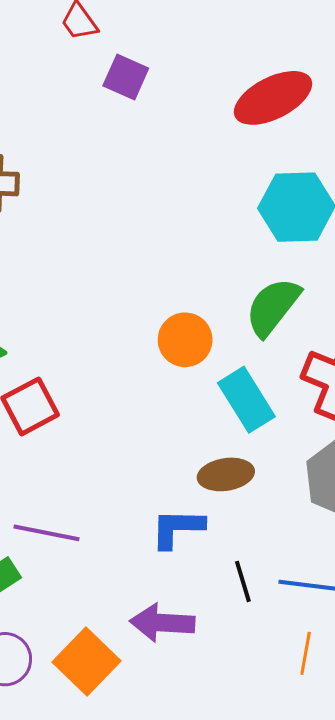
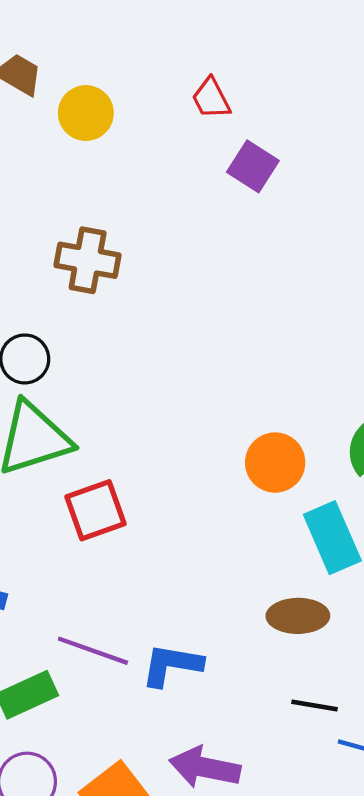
blue L-shape: (177, 528) -> (172, 665), moved
black line: (243, 581) -> (315, 706), moved, turned -72

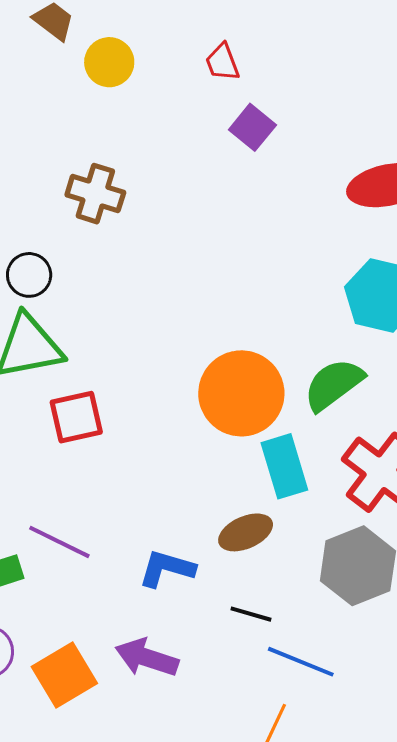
orange circle: (275, 463) -> (241, 393), size x1.6
brown ellipse: (298, 616) -> (246, 532), turned -30
blue L-shape: (172, 665) -> (167, 569), moved

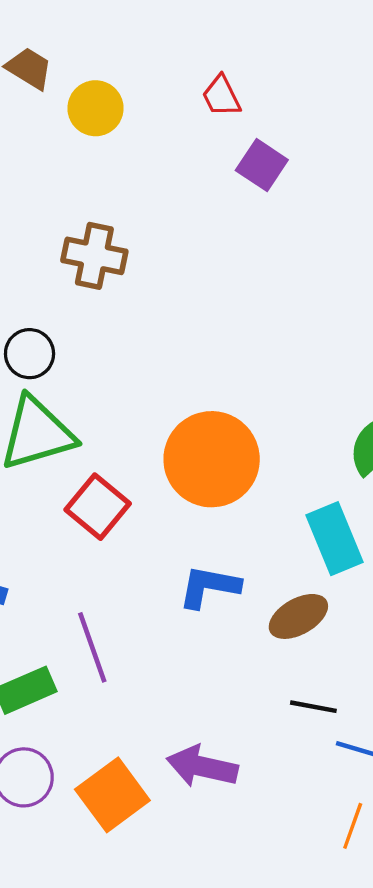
orange circle: (241, 393) -> (212, 459), moved
red square: (76, 417) -> (98, 507), turned -32
purple line: (59, 542) -> (92, 647), turned 50
blue L-shape: (167, 569) -> (209, 587), moved

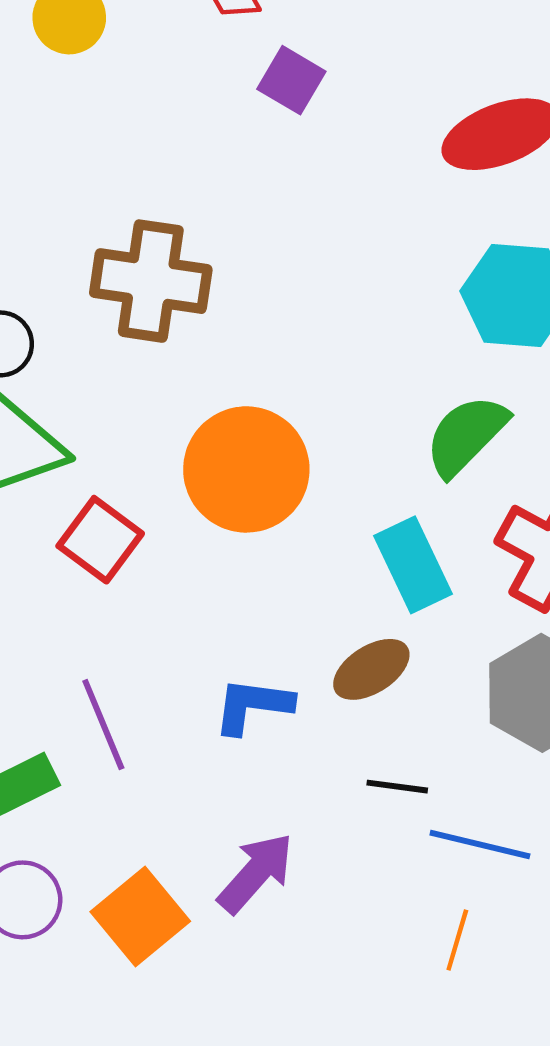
brown cross: (94, 256) -> (151, 281), moved, size x1.4
blue L-shape: (209, 587) -> (253, 706), moved
purple arrow: (202, 766) -> (256, 873), turned 122

